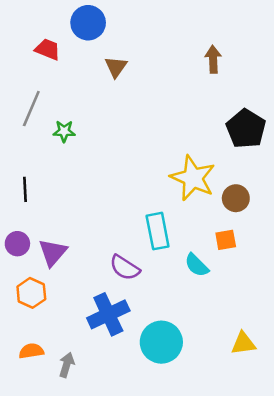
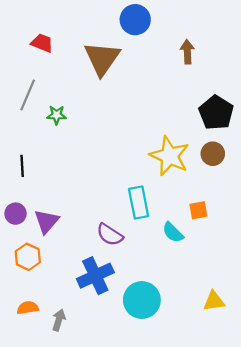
blue circle: (88, 23) -> (135, 20), moved
brown triangle: (116, 67) -> (102, 58), size x1.8
brown circle: (236, 198) -> (213, 154), moved

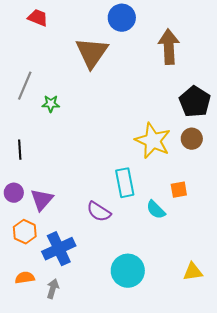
red trapezoid: (42, 43) -> (38, 18), moved
brown arrow: (187, 52) -> (169, 47), size x1.6
blue cross: (95, 276) -> (59, 249), moved

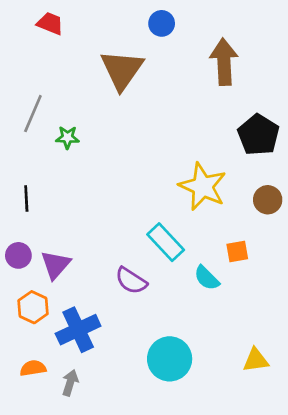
blue circle: (122, 18) -> (162, 23), size x0.7
brown circle: (192, 139) -> (268, 200), moved
cyan rectangle: (125, 183) -> (166, 242), turned -32

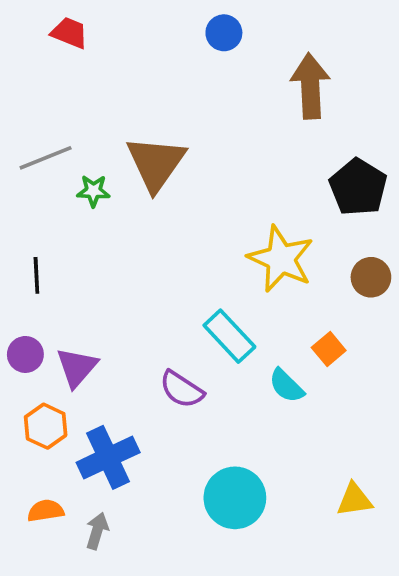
brown triangle: (122, 70) -> (156, 163), moved
gray line: (33, 114) -> (46, 158), turned 45
orange square: (237, 251) -> (329, 349), turned -30

